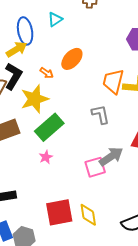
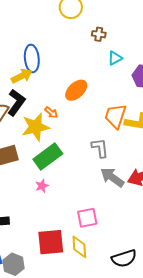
cyan triangle: (55, 19) -> (115, 58), moved
orange arrow: (47, 73) -> (51, 112), moved
gray arrow: (111, 156) -> (112, 177), moved, turned -115
pink square: (95, 167) -> (87, 218), moved

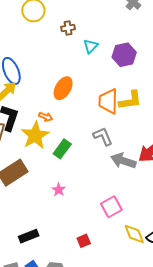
green rectangle: (48, 156) -> (62, 149), moved, size x0.7
red square: (51, 242) -> (84, 241), size x0.5
yellow diamond: (79, 247) -> (134, 234), moved

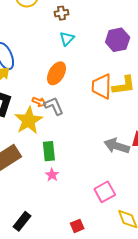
cyan triangle: (91, 46) -> (67, 39), moved
gray L-shape: (103, 136) -> (54, 106), moved
green rectangle: (62, 149) -> (49, 151), moved, turned -42
black rectangle: (29, 236) -> (22, 221), turned -30

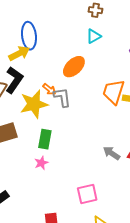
gray arrow: (117, 146) -> (112, 153), size x0.7

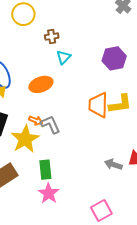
brown cross: (95, 10) -> (52, 37), moved
orange ellipse: (74, 67) -> (41, 84), moved, turned 40
pink star: (41, 163) -> (49, 193), size x1.5

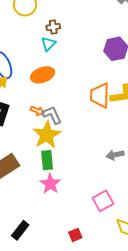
cyan triangle: (64, 57) -> (48, 44), moved
yellow star: (25, 139) -> (47, 135), moved
gray arrow: (113, 164) -> (115, 155), turned -30

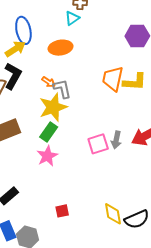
gray arrow: (115, 155) -> (116, 140), turned -78
green rectangle: (47, 160) -> (49, 132), turned 30
pink square: (103, 201) -> (98, 144), moved

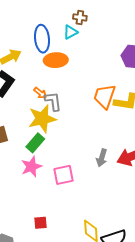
blue ellipse: (23, 30) -> (42, 39), moved
pink square: (98, 144) -> (64, 175), moved

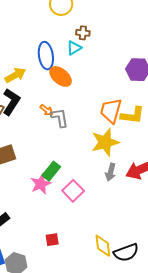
orange ellipse: (56, 60) -> (61, 76), turned 45
yellow star: (42, 119) -> (105, 142), moved
green rectangle: (35, 143) -> (51, 171), moved
pink square: (64, 175) -> (73, 191), turned -30

